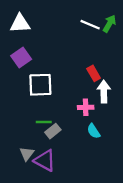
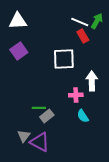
red rectangle: (94, 73) -> (83, 36), moved
white square: (40, 85) -> (64, 59), moved

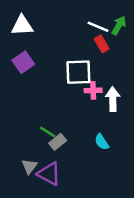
pink cross: (76, 95) -> (93, 90), moved
green line: (39, 108) -> (48, 132), turned 32

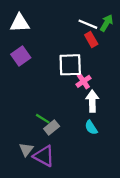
pink cross: (93, 90) -> (83, 81), turned -32
white arrow: (113, 99) -> (92, 101), moved

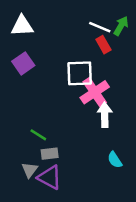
pink cross: (83, 81) -> (95, 92), size x1.6
green line: (43, 119) -> (38, 135), moved
gray rectangle: (52, 127) -> (50, 154), moved, turned 32
cyan semicircle: (91, 127) -> (115, 160), moved

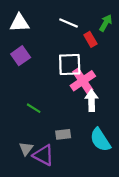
white line: (100, 27) -> (69, 23), moved
green line: (38, 135) -> (34, 108), moved
gray rectangle: (50, 154) -> (63, 134), moved
cyan semicircle: (115, 160) -> (100, 140), size x1.6

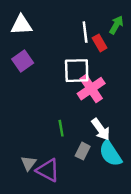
white line: (69, 23) -> (85, 32), moved, turned 60
white arrow: (92, 101) -> (101, 129), moved, turned 145
green line: (34, 108) -> (61, 128), moved, turned 48
gray rectangle: (63, 134) -> (83, 151), moved, turned -56

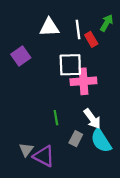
white triangle: (21, 25) -> (49, 27), moved
pink cross: (91, 89) -> (83, 81), turned 30

